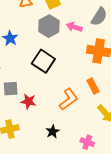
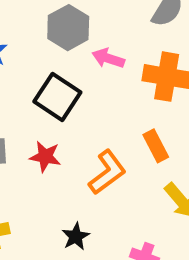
pink arrow: (74, 27) -> (108, 58), moved
red star: (28, 101) -> (45, 157), moved

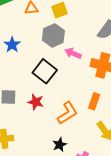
orange rectangle: (156, 146) -> (94, 101), turned 42
black star: (76, 236) -> (60, 145), moved

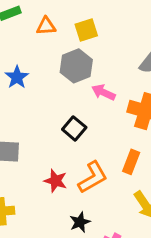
black square: (45, 71) -> (74, 128), moved, size x0.7
red star: (36, 102) -> (56, 181), moved

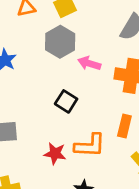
orange L-shape: (93, 177) -> (90, 145), turned 40

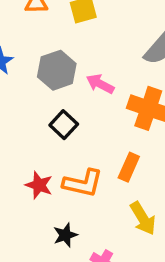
gray hexagon: (60, 42) -> (57, 70), moved

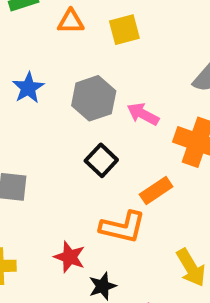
orange rectangle: (129, 167) -> (156, 190), moved, turned 32
red star: (39, 185) -> (70, 257), moved

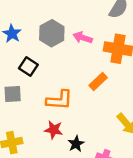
black square: (101, 160) -> (28, 67), moved
orange L-shape: (123, 227) -> (59, 100), moved

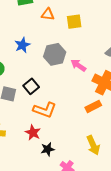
black square: (28, 67) -> (31, 86), moved
orange rectangle: (98, 82) -> (93, 106), moved

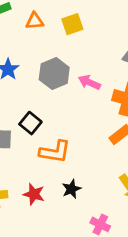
red star: (33, 133) -> (34, 194), moved
black star: (48, 149) -> (71, 189), moved

